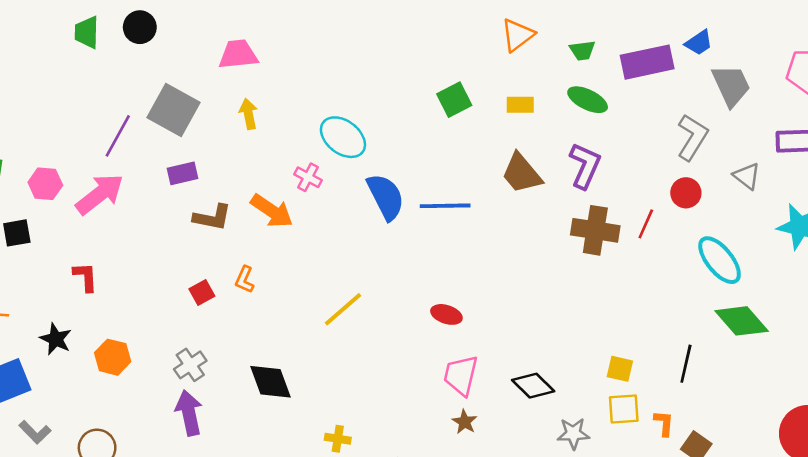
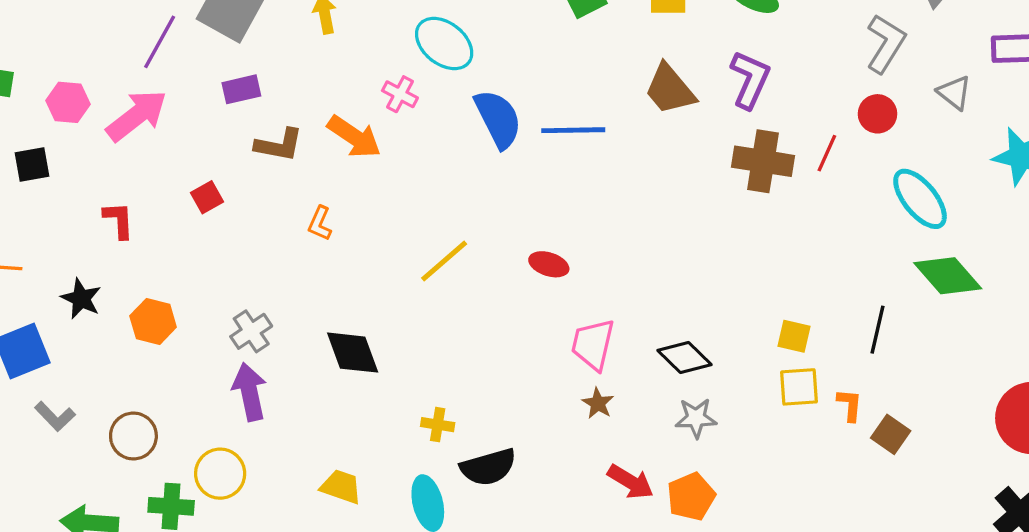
red square: (202, 292) -> (207, 197), moved
red ellipse: (446, 314) -> (549, 264), moved
gray star: (573, 434) -> (696, 418), moved

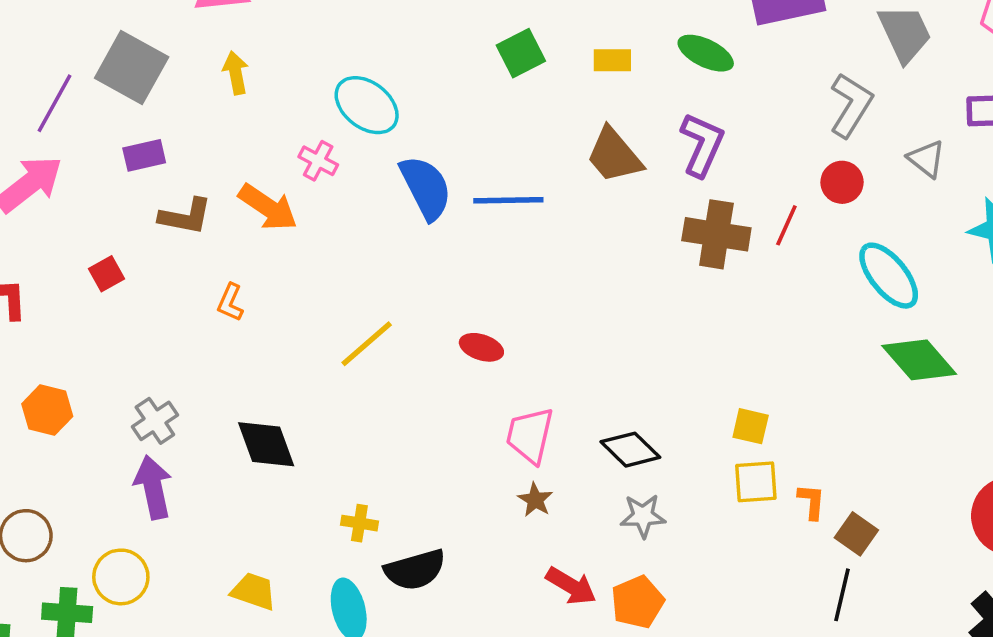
black line: (877, 330) -> (842, 595), moved

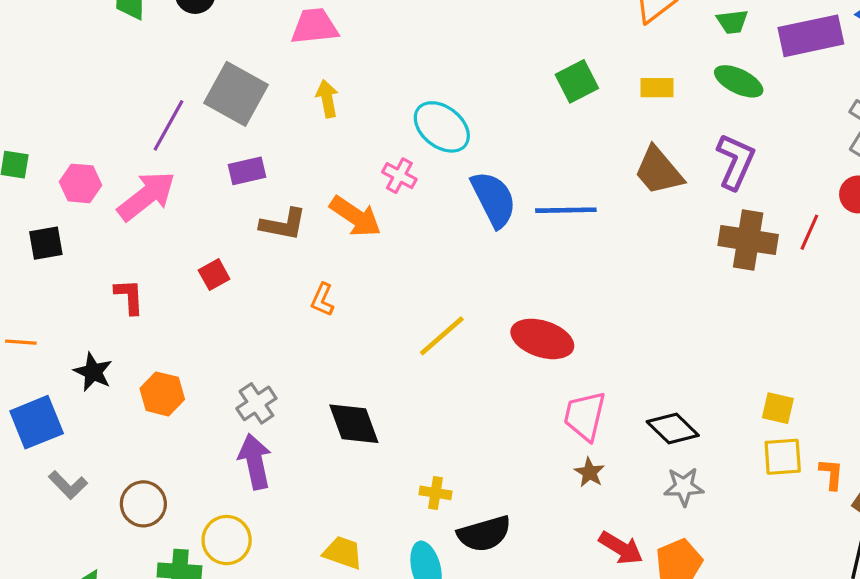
red ellipse: (481, 347) -> (542, 339), size x1.6

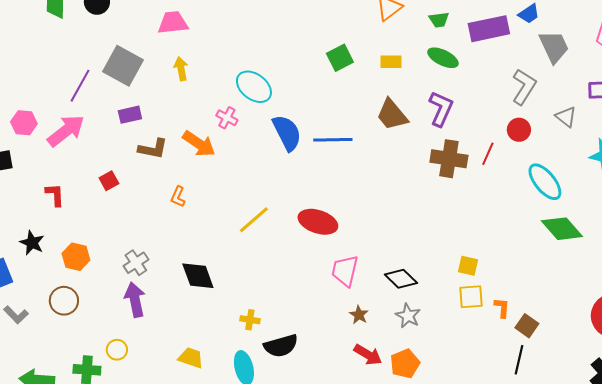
brown star: (589, 472) -> (359, 315), moved
gray star: (684, 487) -> (408, 316), turned 30
brown circle: (143, 504) -> (64, 301), moved
yellow circle: (227, 540) -> (117, 350), size x0.7

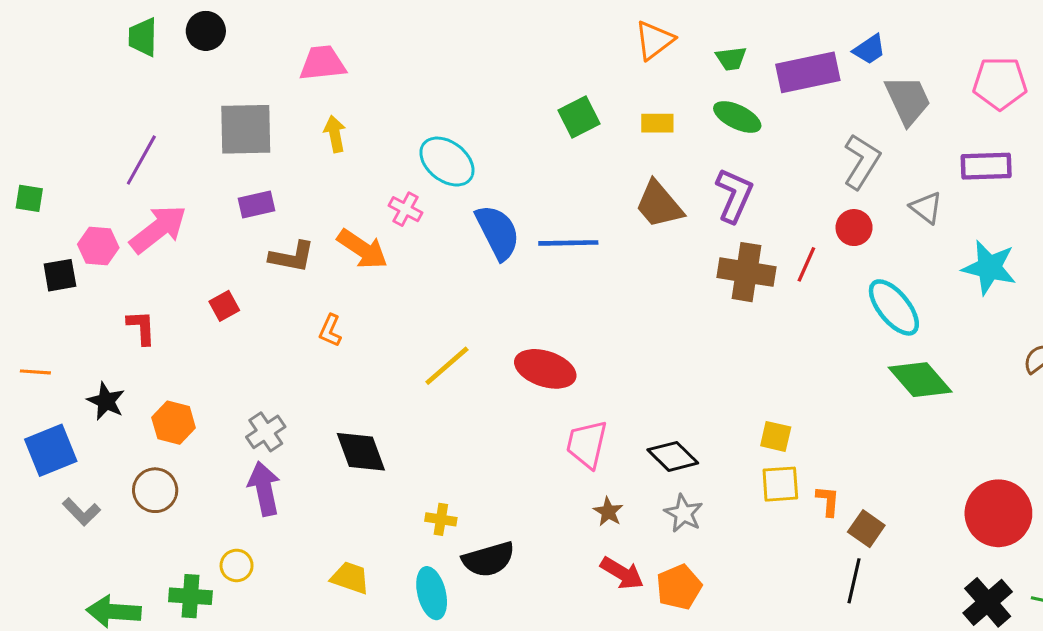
gray square: (123, 66) -> (246, 129), turned -30
purple line: (80, 86) -> (141, 160), moved
pink hexagon: (24, 123) -> (98, 246), moved

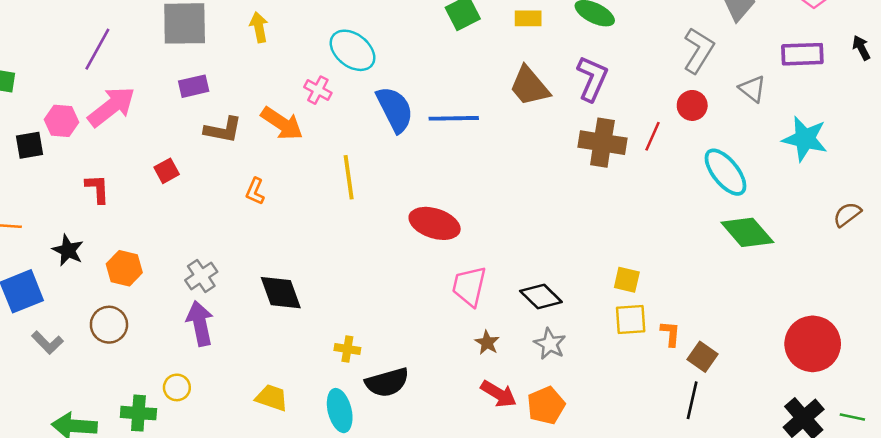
yellow line: (447, 366) -> (349, 177), moved, turned -57

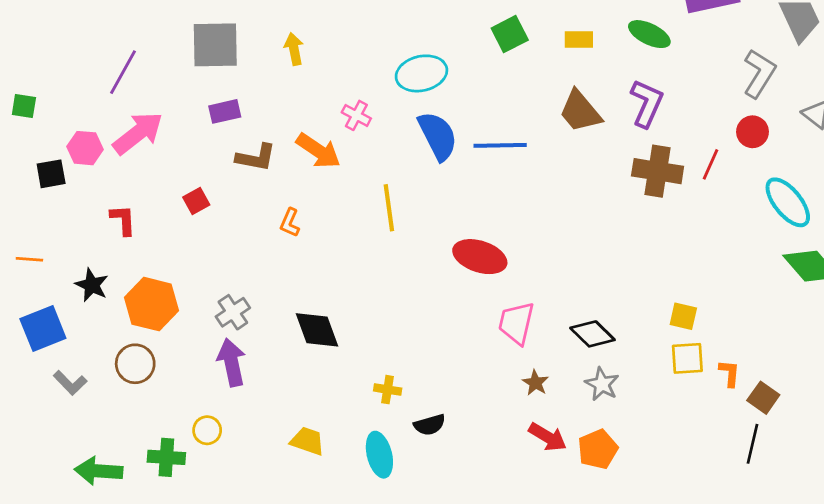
cyan ellipse: (352, 50) -> (421, 73), moved, turned -51
orange hexagon: (124, 268) -> (151, 304), size x1.4
black semicircle: (387, 382) -> (430, 425), size x0.7

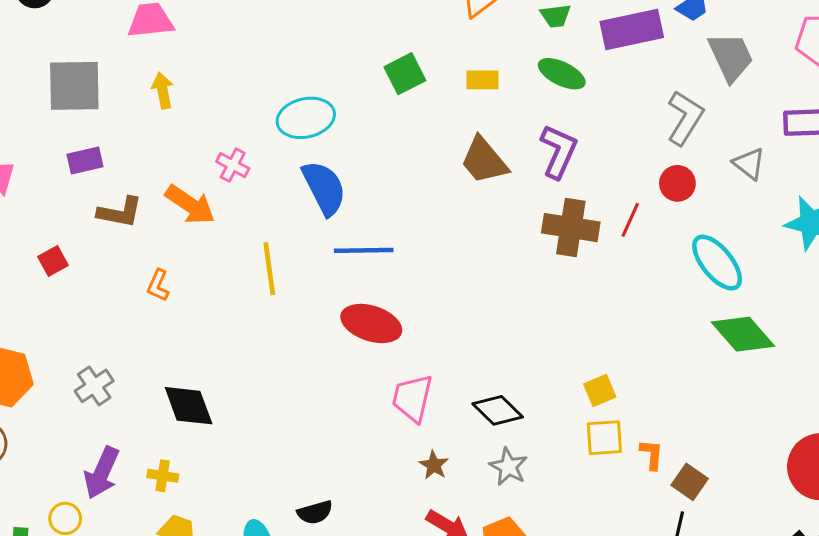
blue line: (500, 145) -> (364, 250), moved
yellow square: (683, 316) -> (600, 391), turned -36
purple arrow: (232, 362) -> (102, 473), moved, turned -144
yellow cross: (388, 390) -> (163, 476), moved

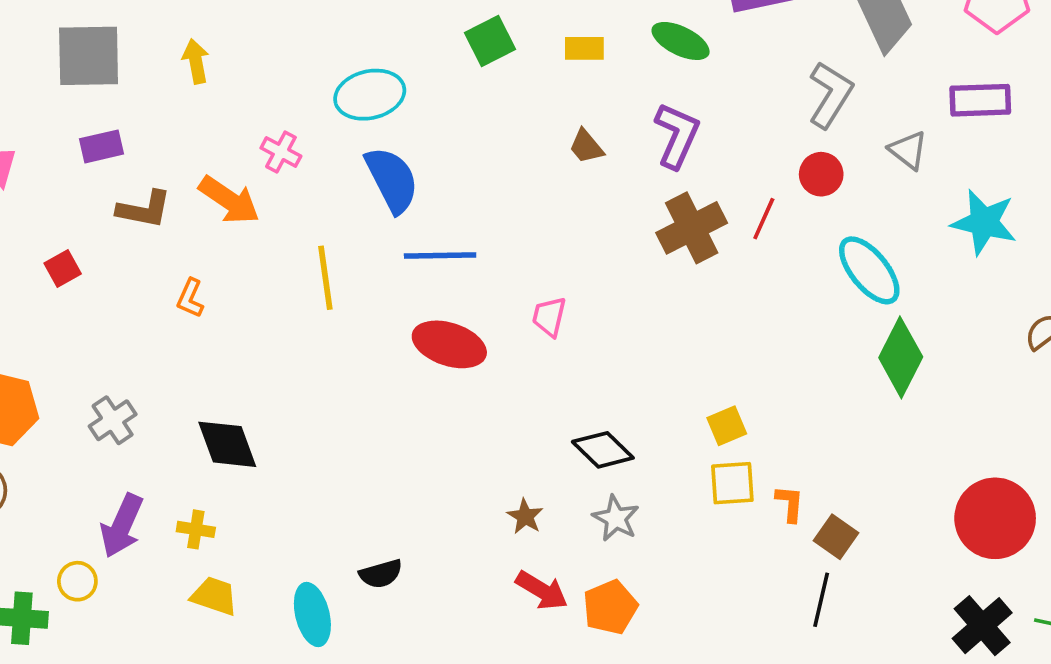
brown trapezoid: (484, 161) -> (586, 146), size x0.6
brown cross: (571, 228) -> (692, 228), turned -36
green diamond: (743, 334) -> (901, 357), turned 68
pink trapezoid: (412, 398) -> (549, 317), moved, size x0.7

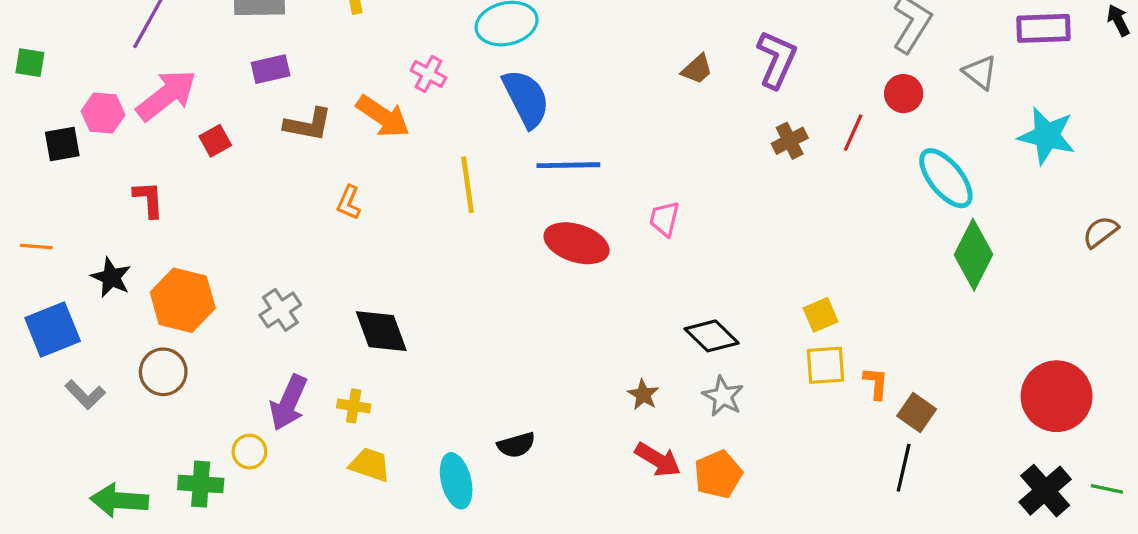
brown trapezoid: (586, 146) -> (697, 69), turned -92
brown cross: (692, 228) -> (790, 141), size x0.6
red square: (63, 269) -> (215, 141), moved

